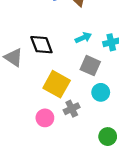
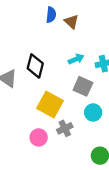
black diamond: (41, 45) -> (35, 66), turned 35

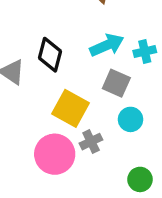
cyan arrow: (76, 59) -> (107, 45), size x1.5
pink circle: (39, 137) -> (55, 154), size x1.6

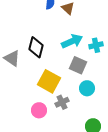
pink circle: (55, 154) -> (39, 110), size x0.6

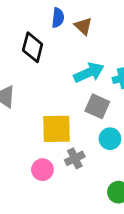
black diamond: (36, 47) -> (33, 47), moved
yellow square: (49, 81) -> (57, 129), turned -30

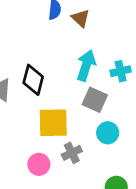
black diamond: (33, 47) -> (33, 80), moved
cyan arrow: (89, 73) -> (86, 65), turned -48

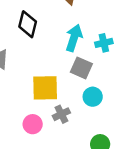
black diamond: (33, 80) -> (28, 24), moved

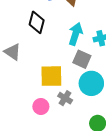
cyan circle: (93, 97) -> (91, 83), size x1.5
gray cross: (61, 114) -> (65, 98), turned -32

